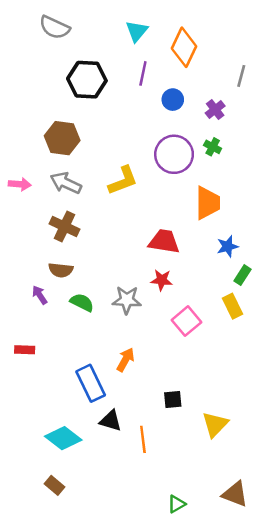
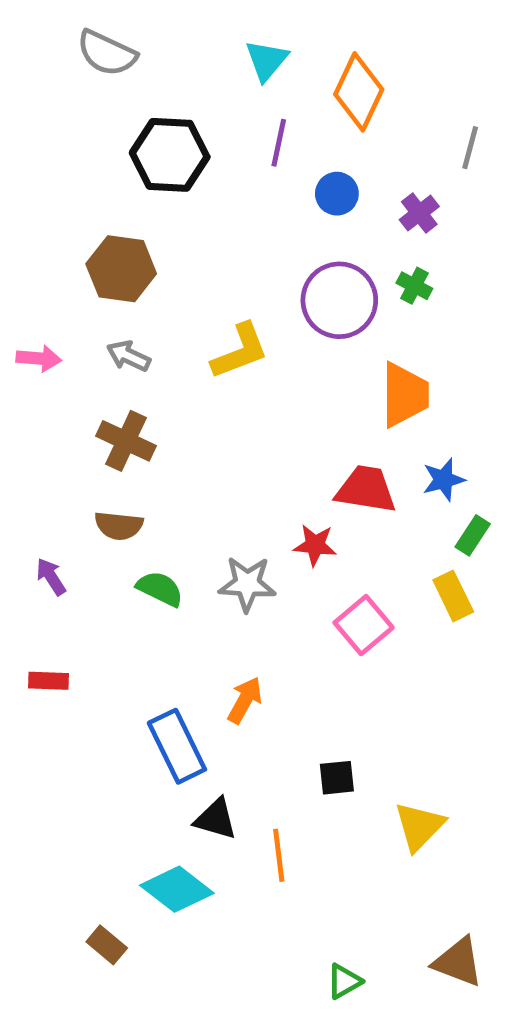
gray arrow: (66, 183) -> (128, 356), size x0.7
red trapezoid: (164, 241) -> (366, 489), moved
purple arrow: (40, 295) -> (51, 577), moved
cyan diamond: (63, 438) -> (177, 889), moved

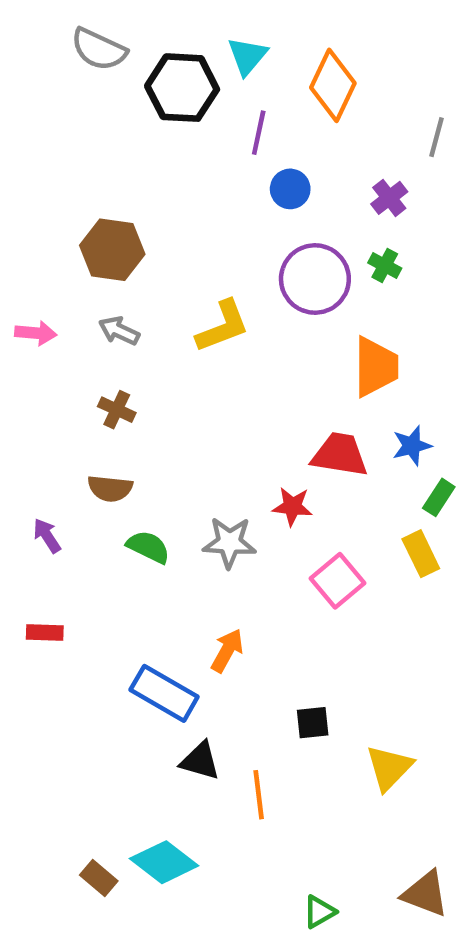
black hexagon: (170, 155) -> (182, 88), moved
blue circle: (337, 194) -> (290, 189), moved
brown cross: (126, 441) -> (117, 410), size x0.7
blue rectangle: (177, 746) -> (164, 693), turned -34
cyan diamond: (177, 889) -> (164, 862), moved

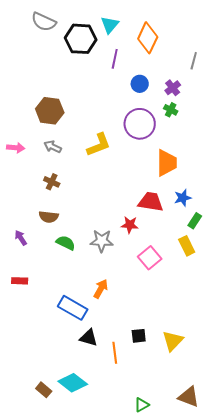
blue circle: (290, 189) -> (140, 84), moved
green cross: (385, 265) -> (171, 110), moved
black square: (313, 723) -> (139, 336), moved

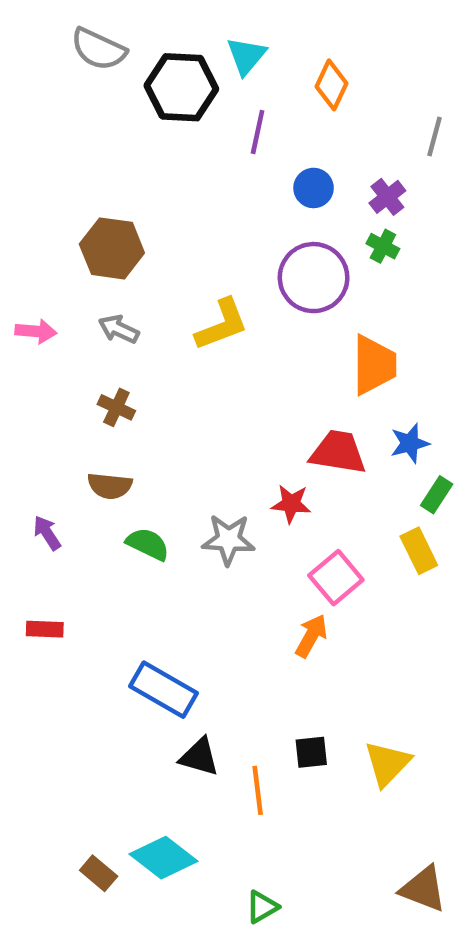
orange diamond: (148, 38) -> (331, 85), size x0.7
orange arrow: (101, 289) -> (311, 636), moved
green triangle: (142, 405) -> (262, 907), moved

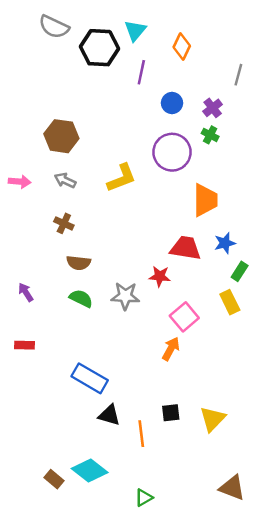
brown semicircle: (110, 486) -> (79, 263), moved

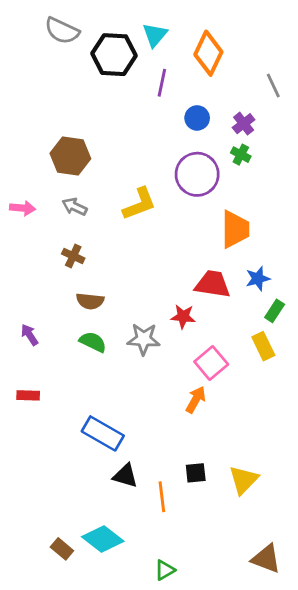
orange diamond: (182, 46) -> (208, 53), size x1.4
gray line: (238, 75) -> (273, 86), turned -40

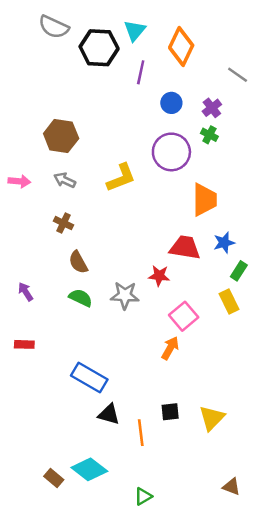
gray line: (273, 86) -> (238, 75), turned -30
brown semicircle: (90, 301) -> (78, 262), turned 55
brown triangle: (266, 559) -> (231, 487), size x0.7

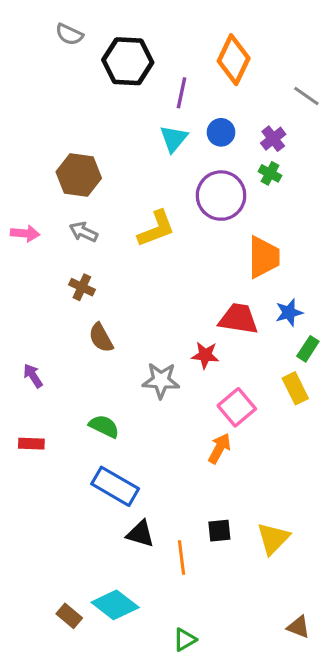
gray semicircle: (54, 27) -> (69, 34), size x0.7
cyan triangle: (135, 31) -> (174, 139), moved
green semicircle: (81, 298) -> (104, 426), moved

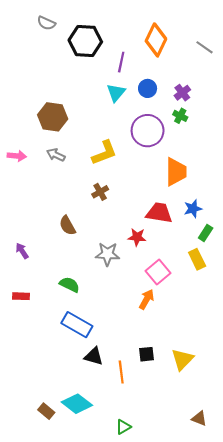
gray line: (306, 96) -> (204, 47), moved
brown cross: (82, 287) -> (100, 192), moved, turned 35

